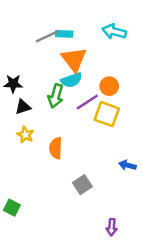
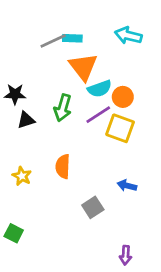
cyan semicircle: (72, 80) -> (100, 89), moved
yellow star: (25, 135) -> (22, 176), moved
blue arrow: (127, 165) -> (127, 186), moved

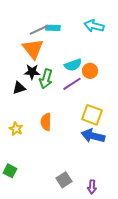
orange triangle: (83, 67) -> (33, 49), moved
black star: (15, 94) -> (32, 72), moved
yellow square: (120, 128) -> (92, 115), moved
blue arrow: (127, 186) -> (93, 136), size x1.6
gray square: (93, 207) -> (64, 180), moved

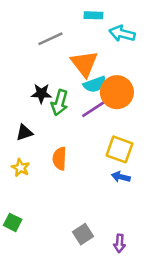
cyan rectangle: (53, 28) -> (93, 15), moved
orange triangle: (33, 49) -> (84, 63), moved
orange circle: (90, 71) -> (117, 92), size x1.6
black triangle: (19, 88) -> (24, 133), moved
blue arrow: (93, 136) -> (121, 177), size x0.6

